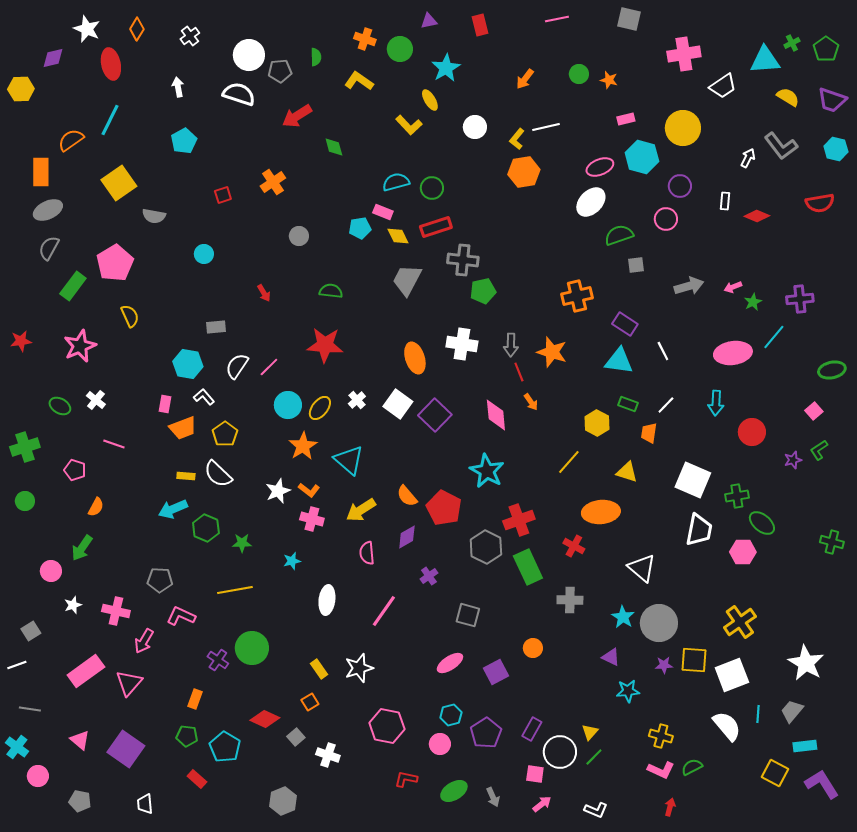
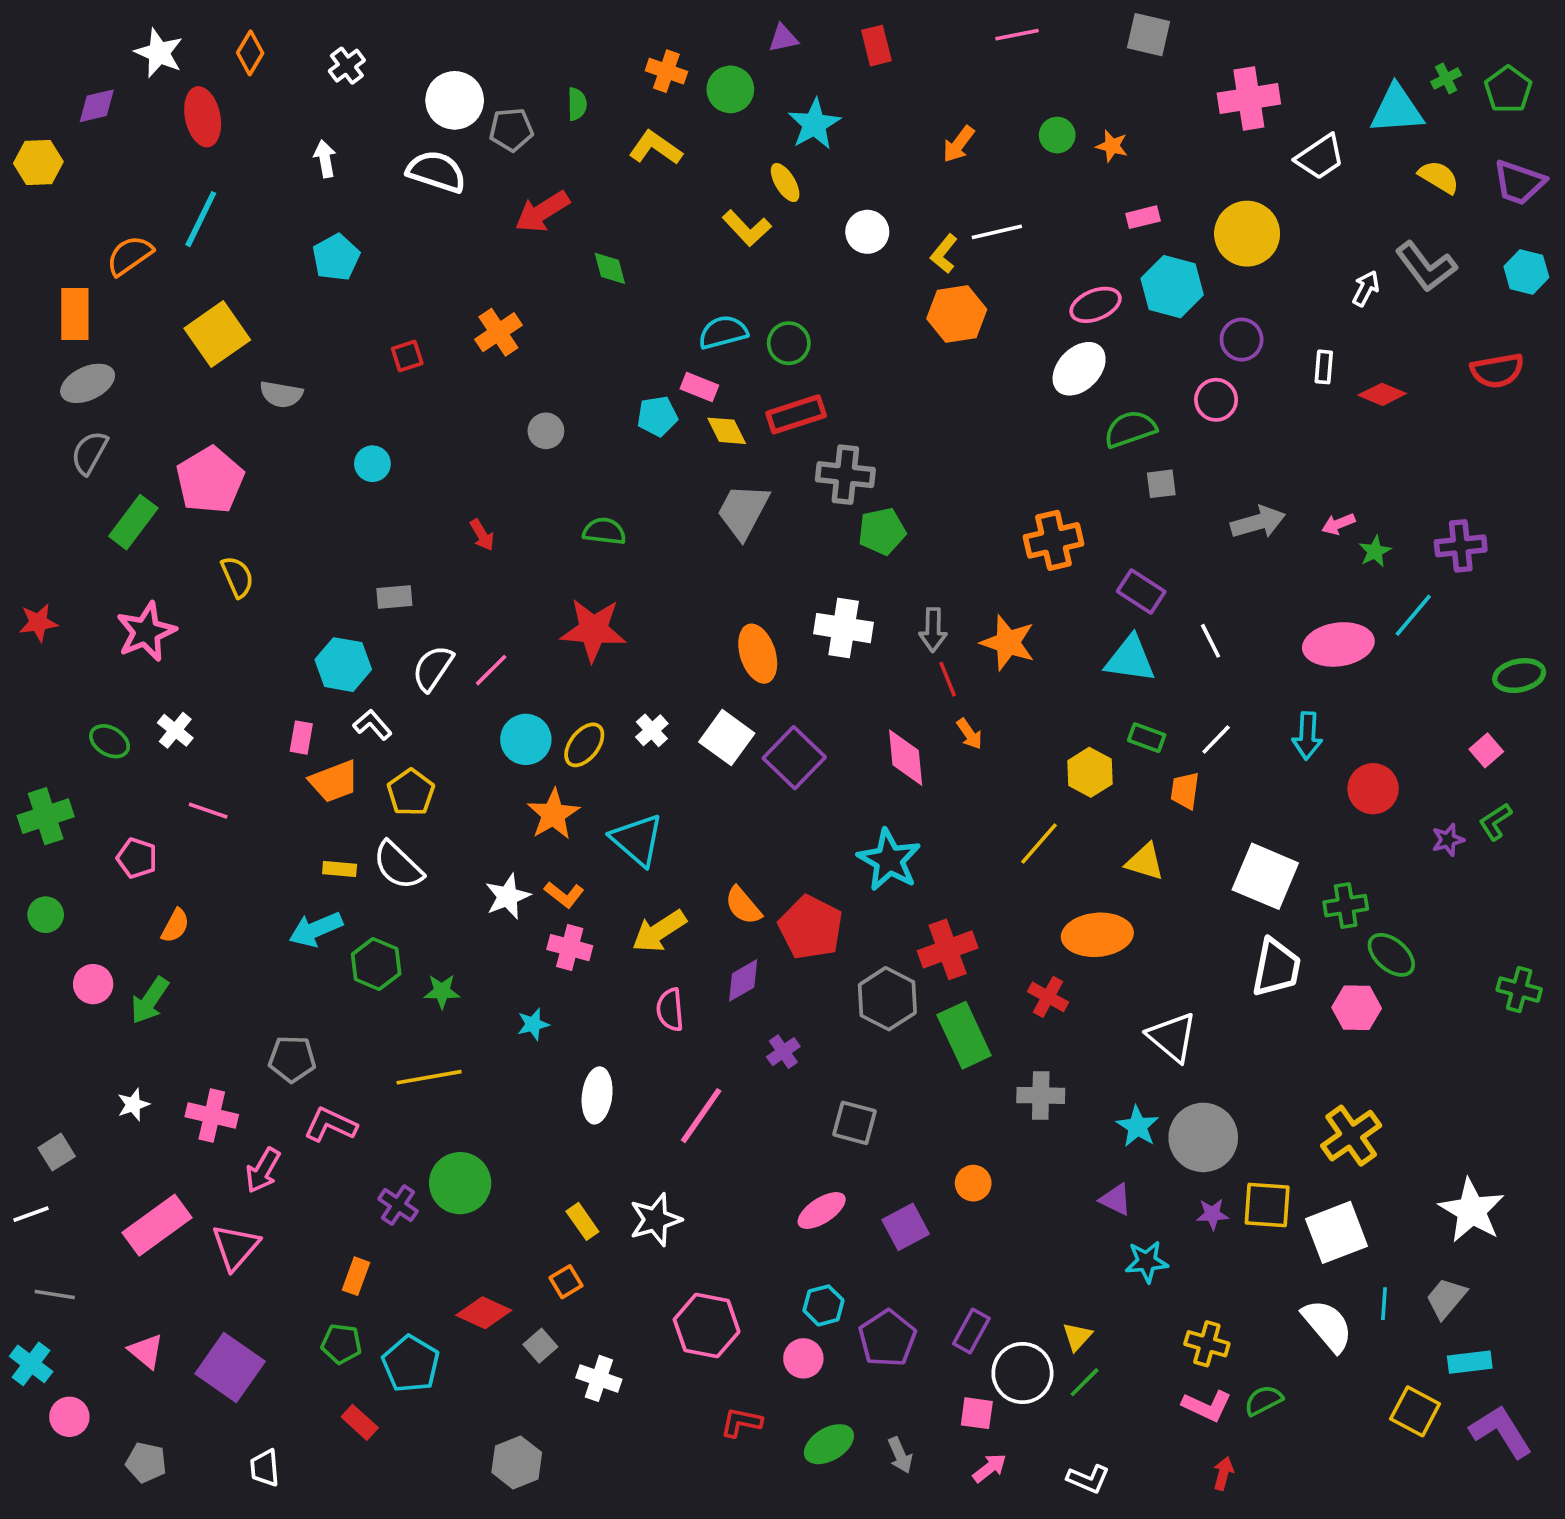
pink circle: (51, 571) -> (93, 984), moved

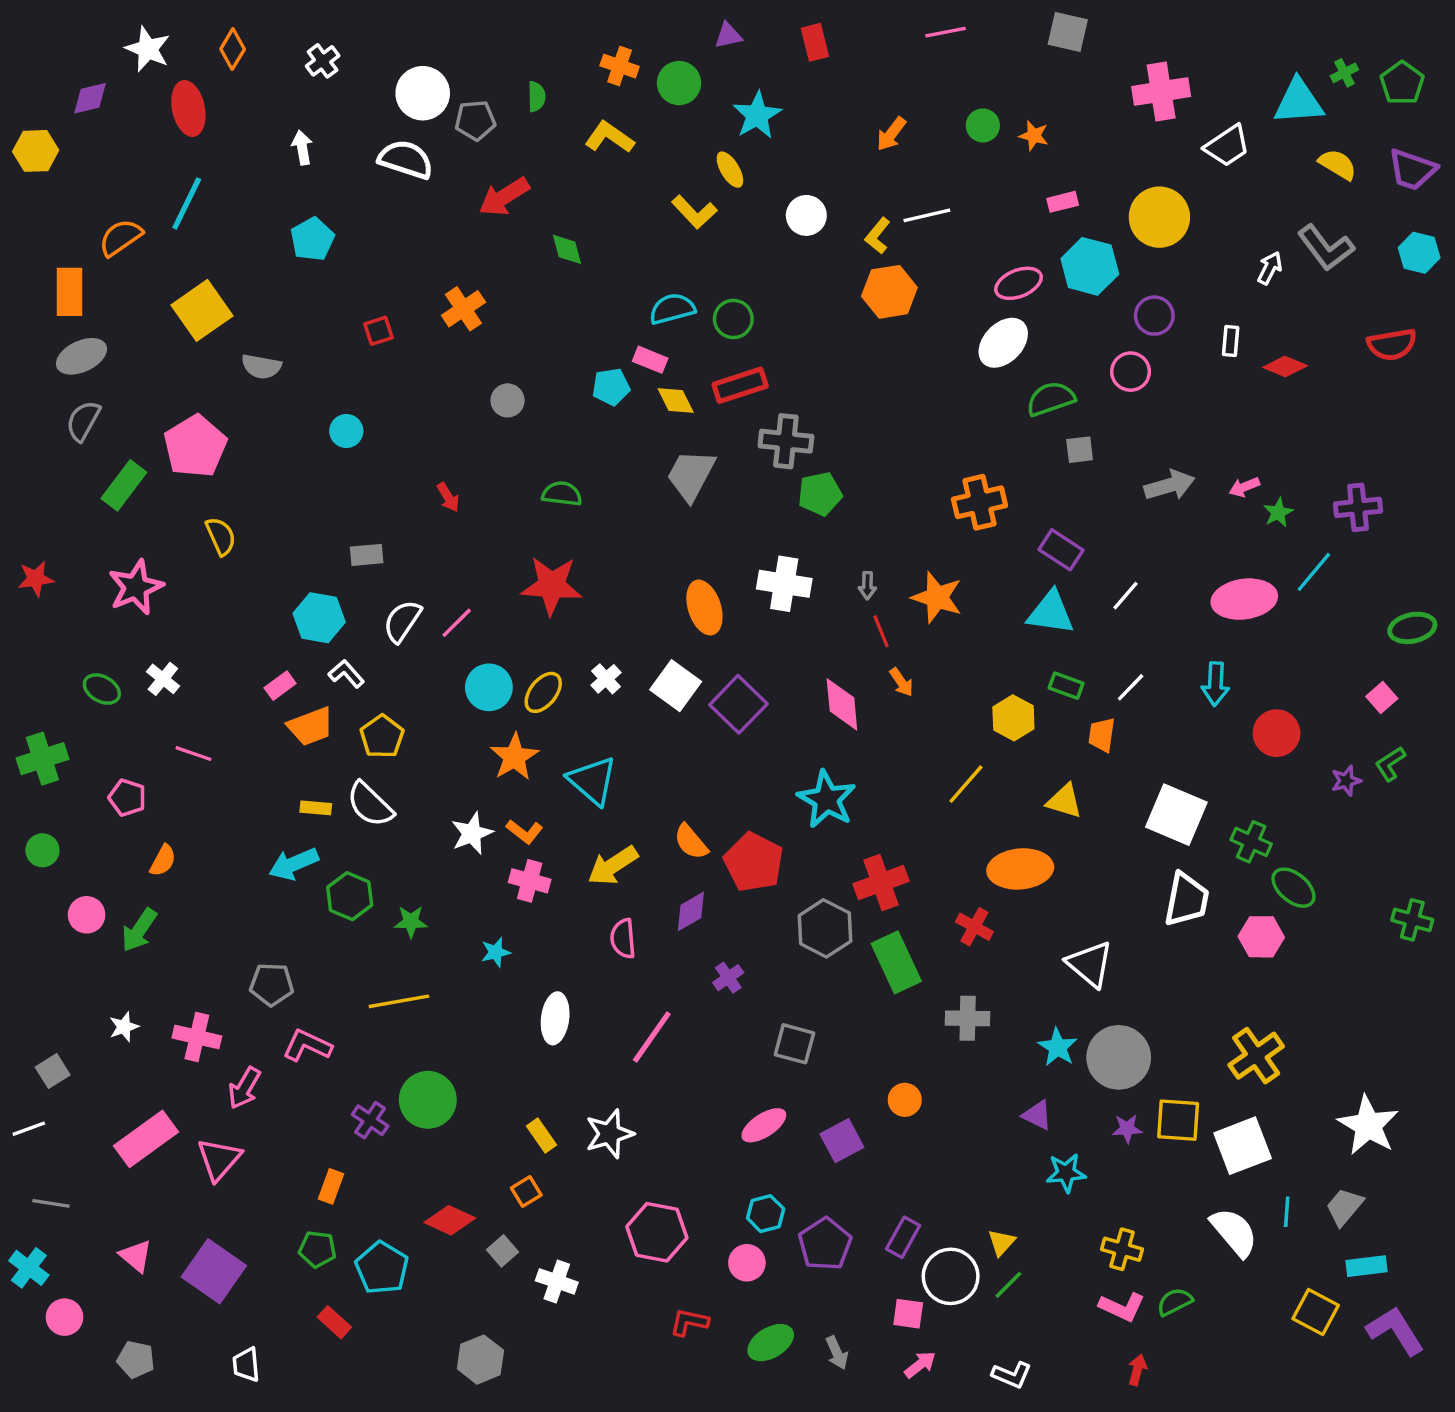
gray arrow: (933, 630) -> (867, 585), size x0.7
white line: (1211, 641) -> (1125, 596), turned 68
pink rectangle: (301, 738) -> (280, 686), turned 44
green cross: (1346, 906) -> (1251, 842), turned 33

